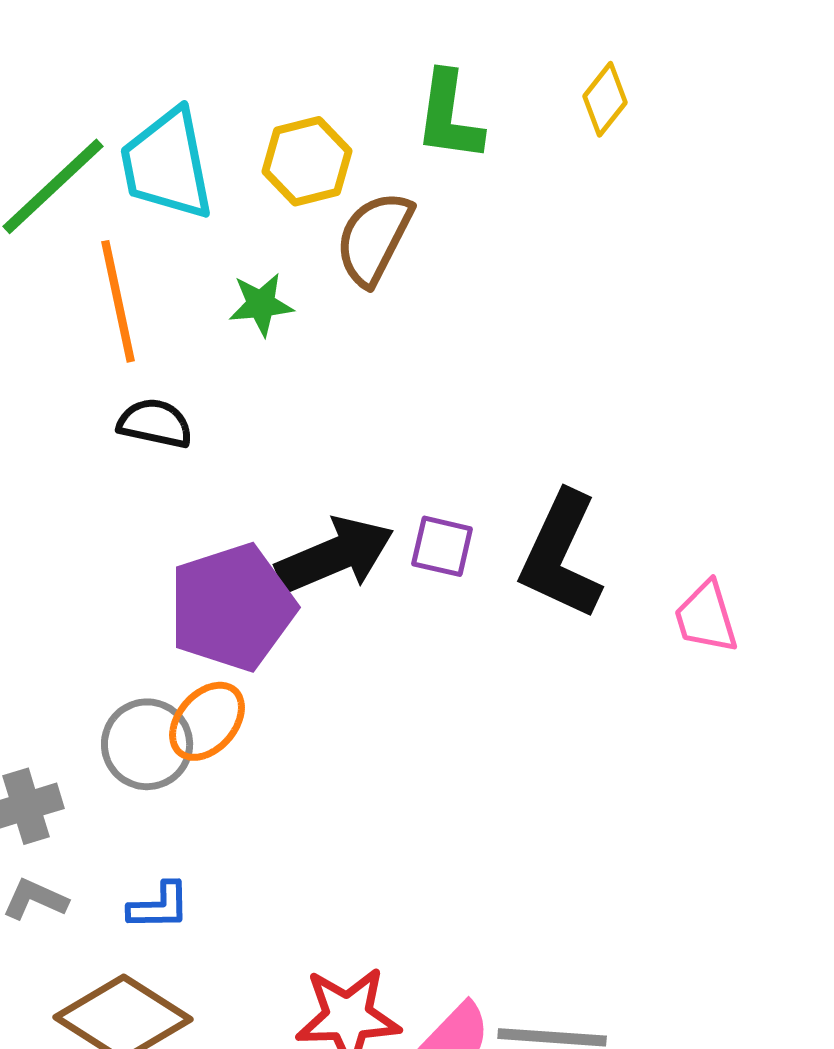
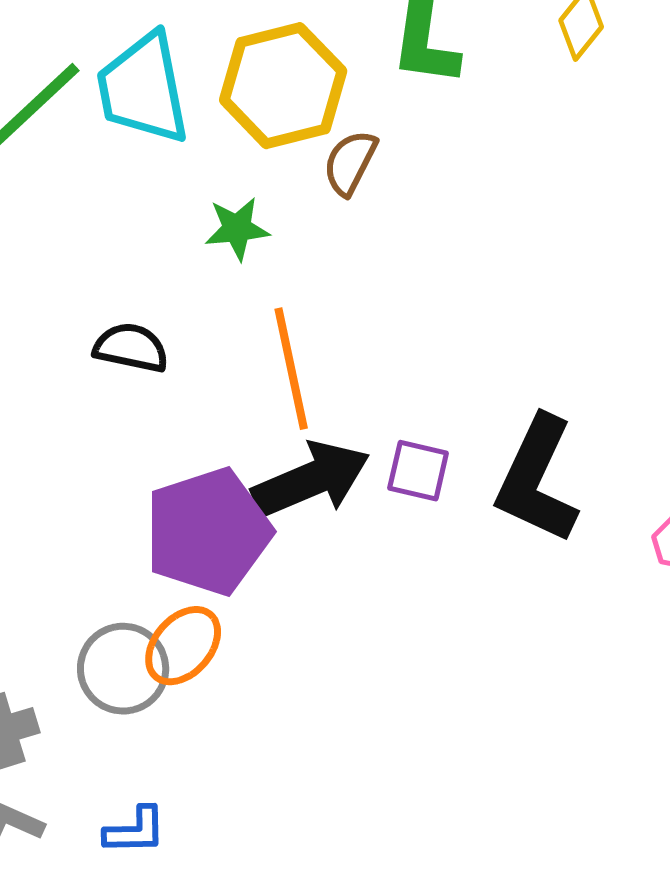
yellow hexagon: (307, 161) -> (283, 86), size x1.4
brown semicircle: (374, 238) -> (350, 163), size x0.7
orange line: (118, 301) -> (291, 369), moved

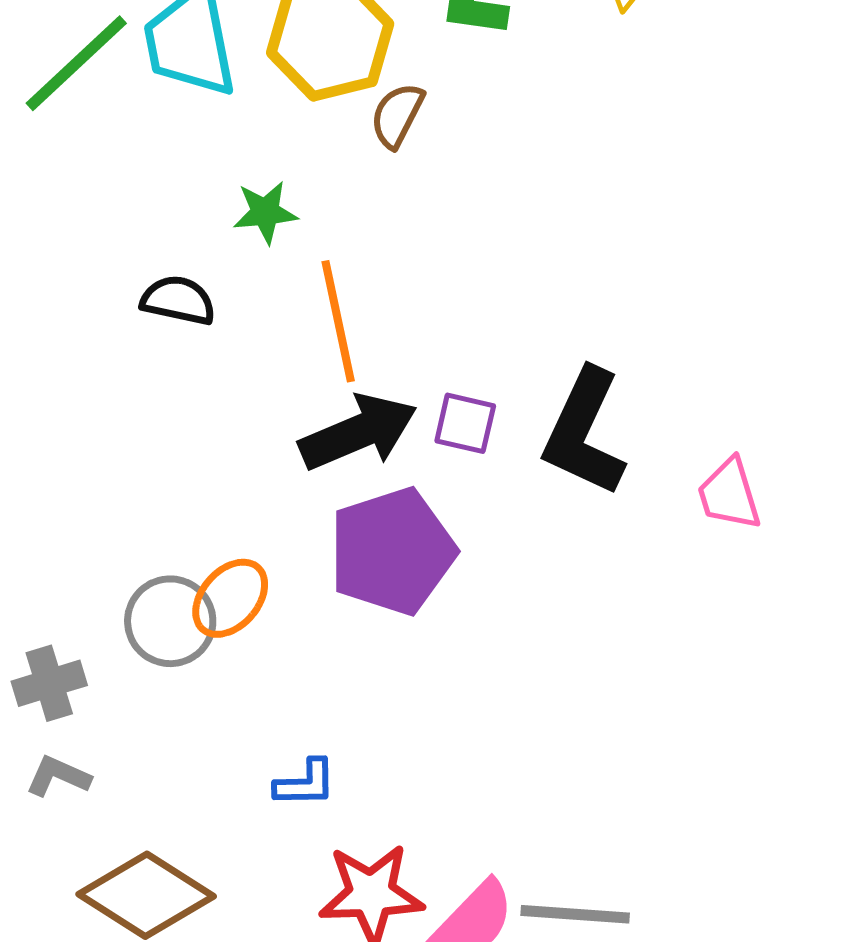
green star: (237, 229) -> (265, 212), moved
purple pentagon: (208, 532) -> (392, 551), moved
blue L-shape: (135, 831) -> (305, 783), moved

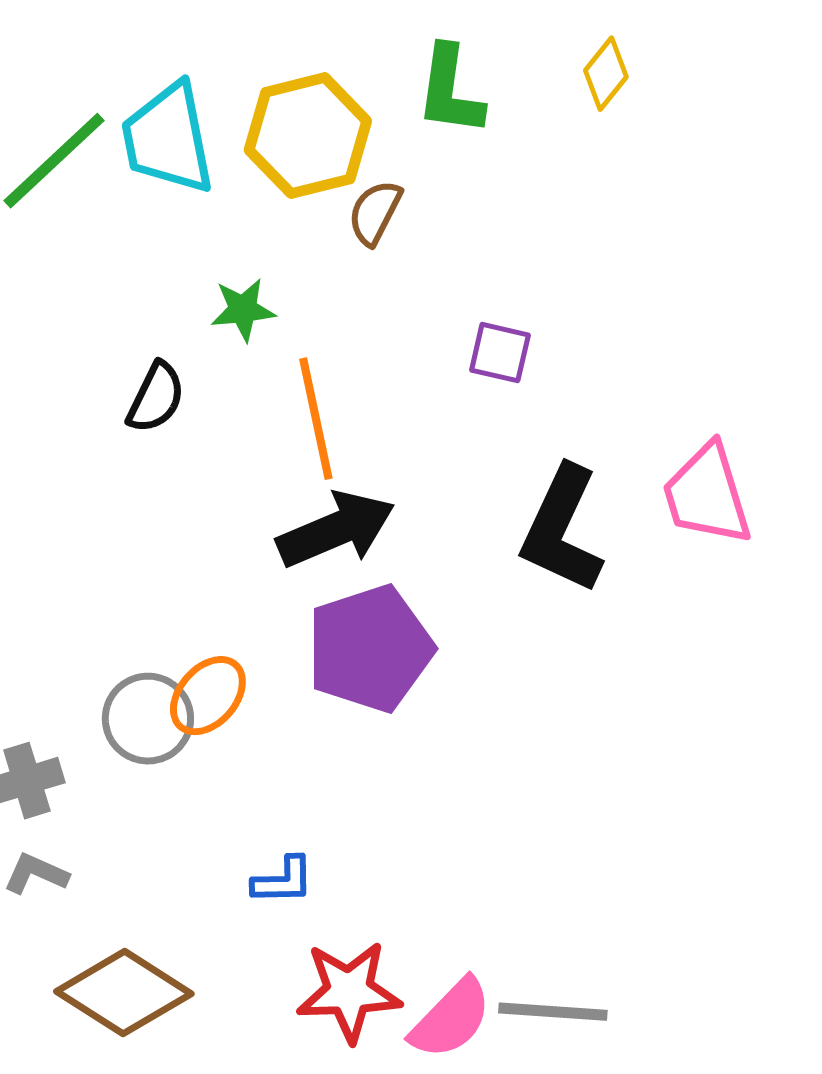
black semicircle: (178, 300) -> (156, 398), turned 104
purple square: (465, 423) -> (500, 353), moved
pink trapezoid: (729, 494) -> (707, 495), moved, size x1.4

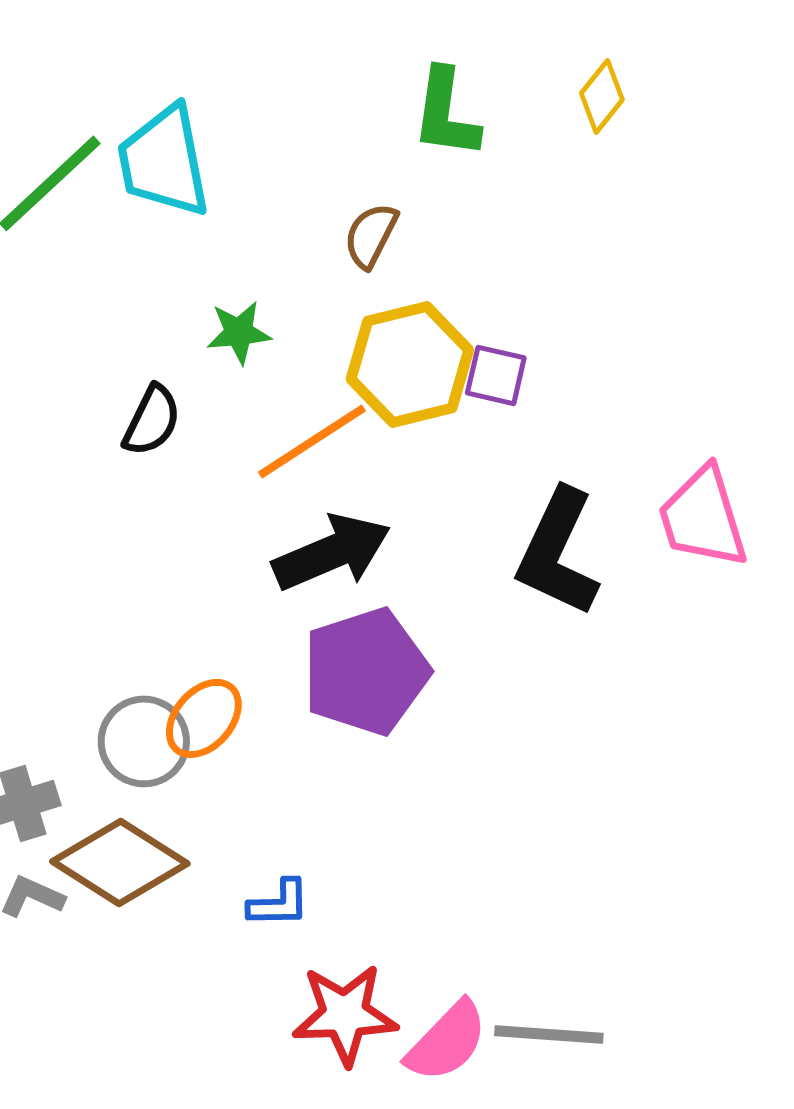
yellow hexagon: (308, 136) -> (410, 364), moved
orange line: (316, 419) -> (312, 441), turned 69
brown diamond: (124, 993) -> (120, 862), moved

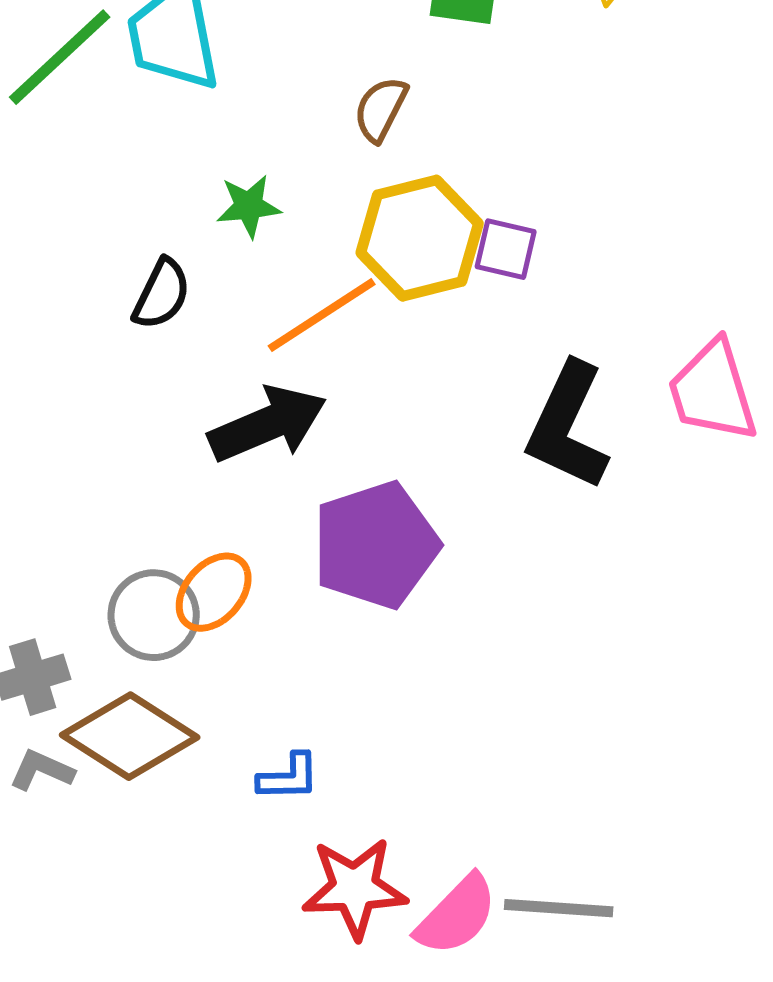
black arrow: (332, 552) -> (268, 424), moved

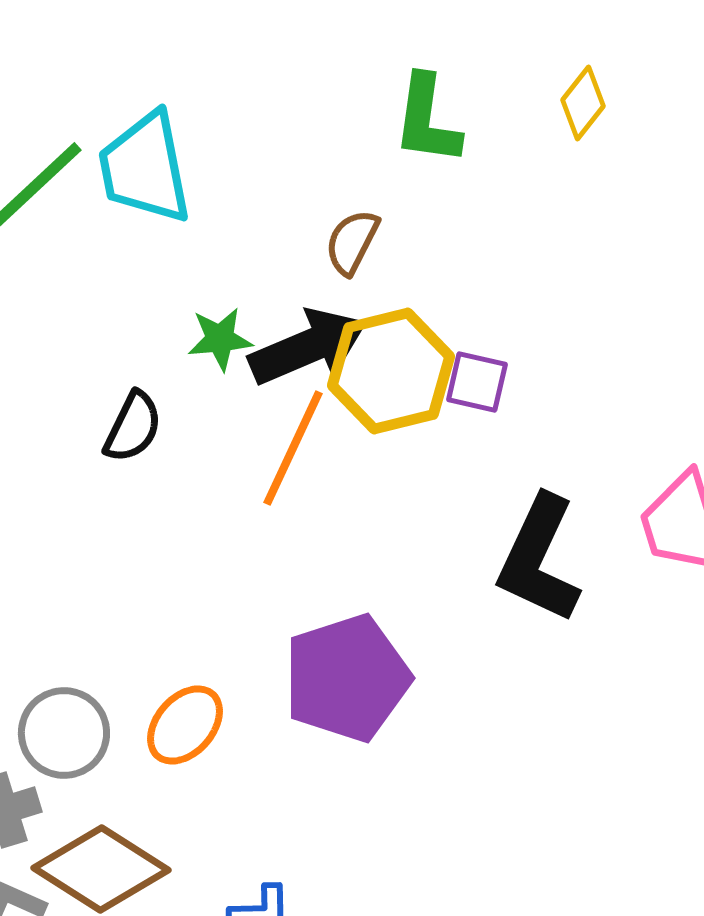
orange line: (322, 315) -> (293, 448), turned -32
black arrow: (268, 424) -> (308, 347), moved
gray circle: (154, 615) -> (64, 733), moved

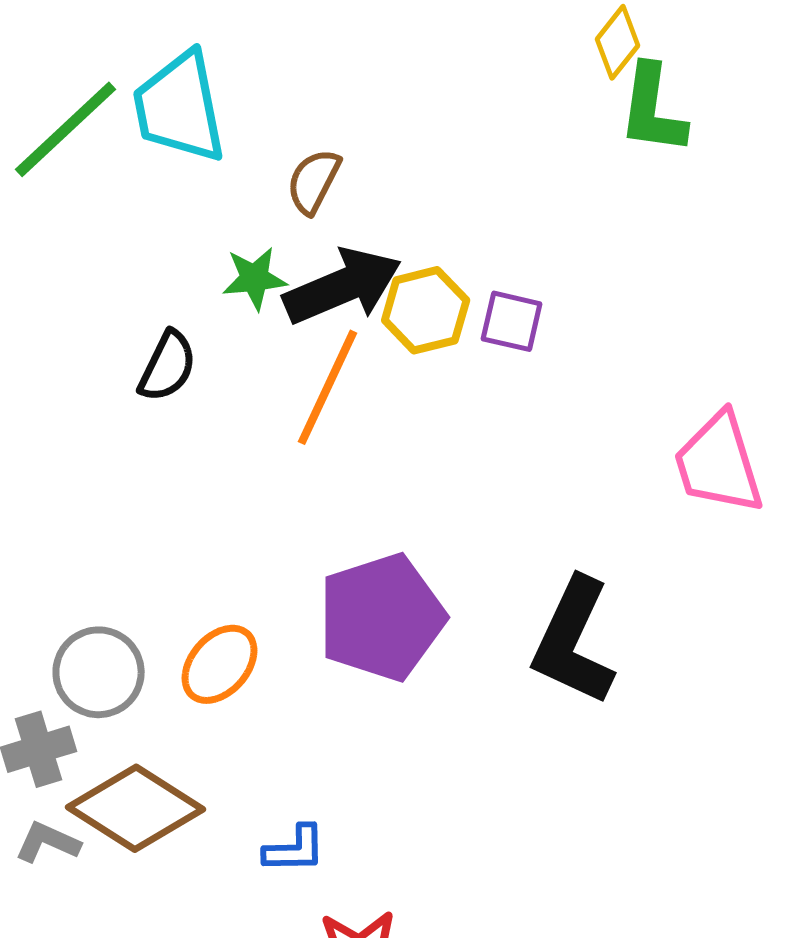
green L-shape: (427, 120) -> (653, 109), moved
brown semicircle: (352, 242) -> (314, 181), moved
yellow hexagon: (391, 371) -> (426, 310), size x0.7
black L-shape: (539, 559) -> (574, 641), moved

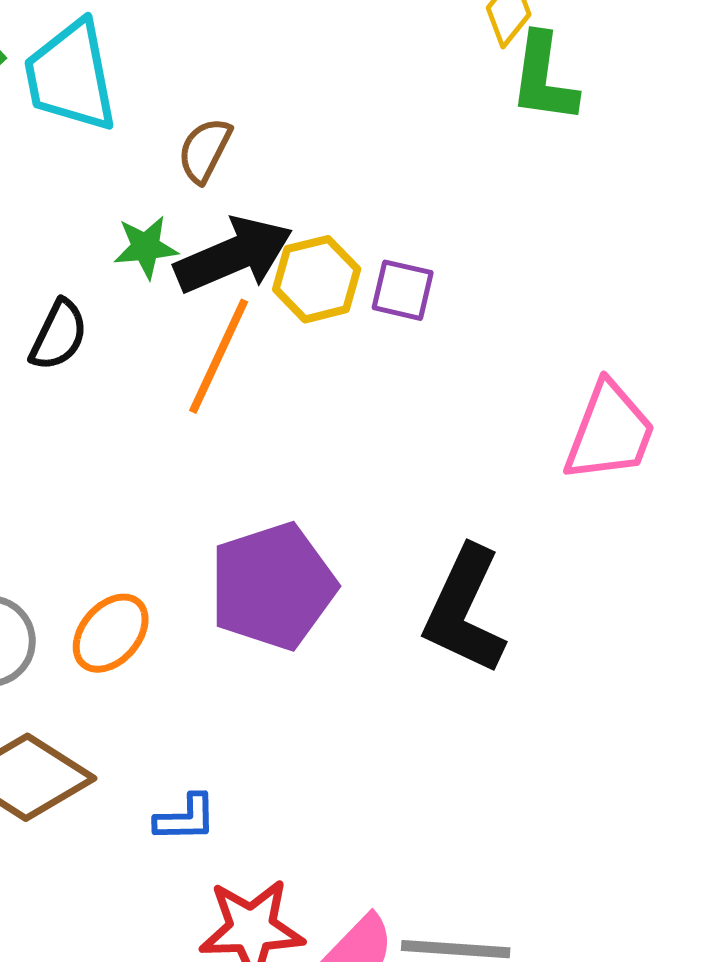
pink trapezoid: (719, 463) -> (610, 432), turned -142

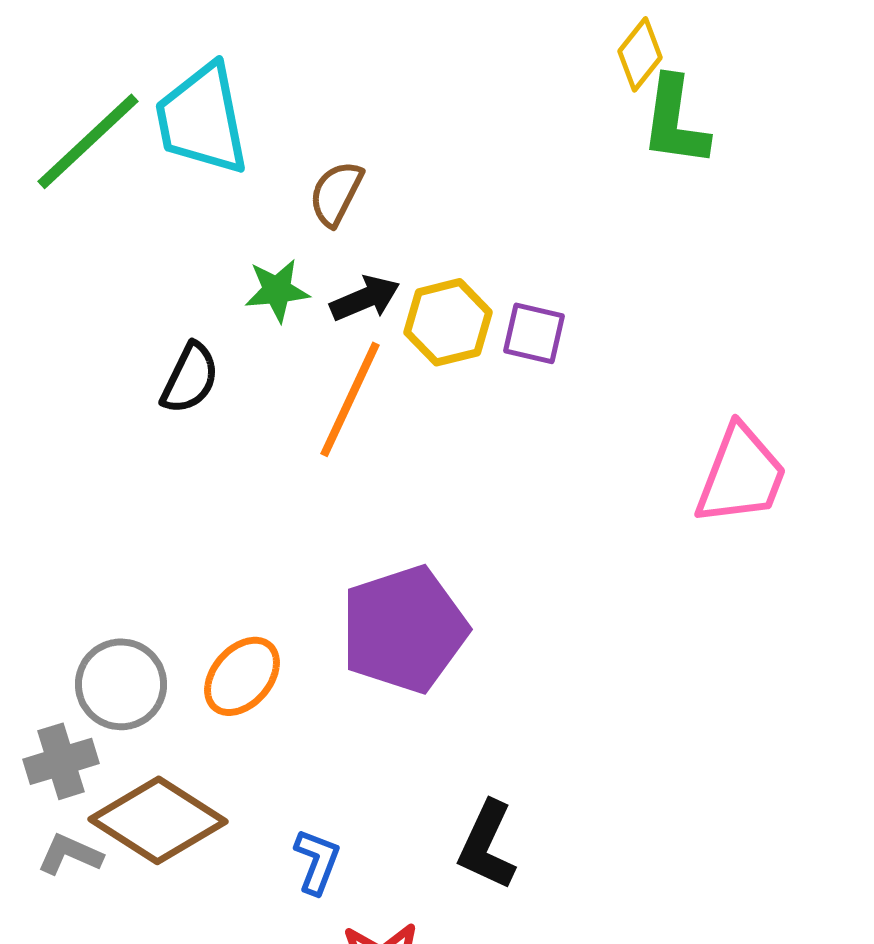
black arrow: (234, 255) -> (365, 298), size x0.6
black L-shape: (465, 610) -> (487, 845), moved, size x0.7
blue L-shape: (186, 818) -> (317, 861), turned -68

